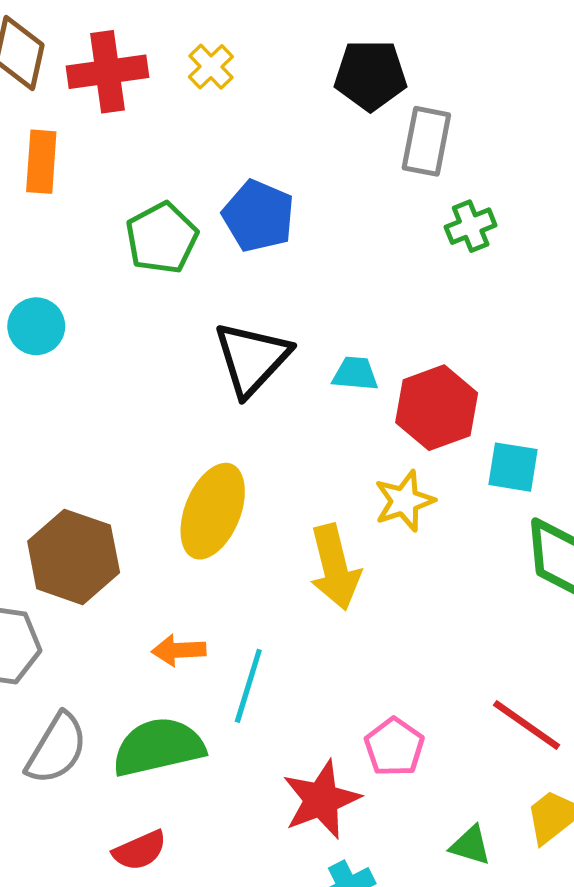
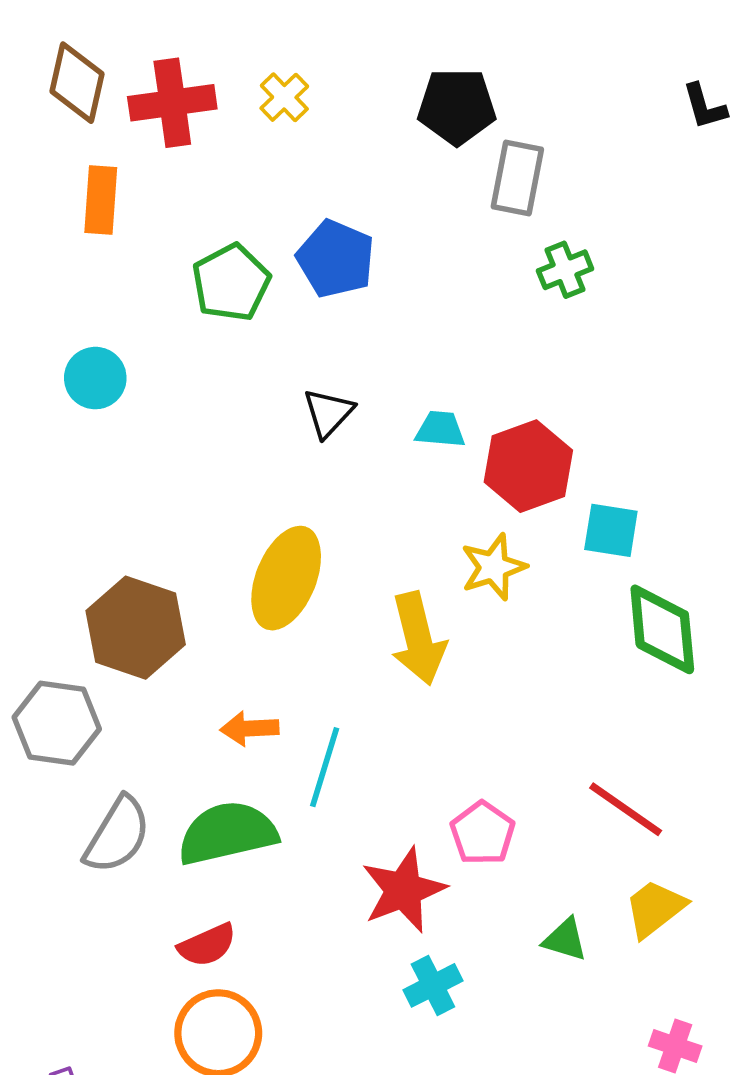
black triangle: (252, 358) -> (328, 413), size x0.6

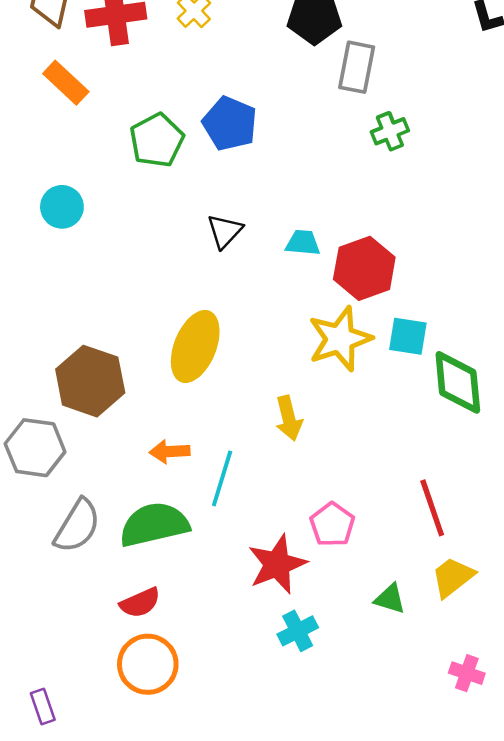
orange rectangle: (101, 200) -> (66, 83), turned -51
cyan square: (611, 530) -> (408, 336), moved
yellow star: (493, 567) -> (340, 339), size x1.4
yellow arrow: (418, 639) -> (289, 418), moved, size x0.7
red line: (626, 809) -> (432, 508), turned 36

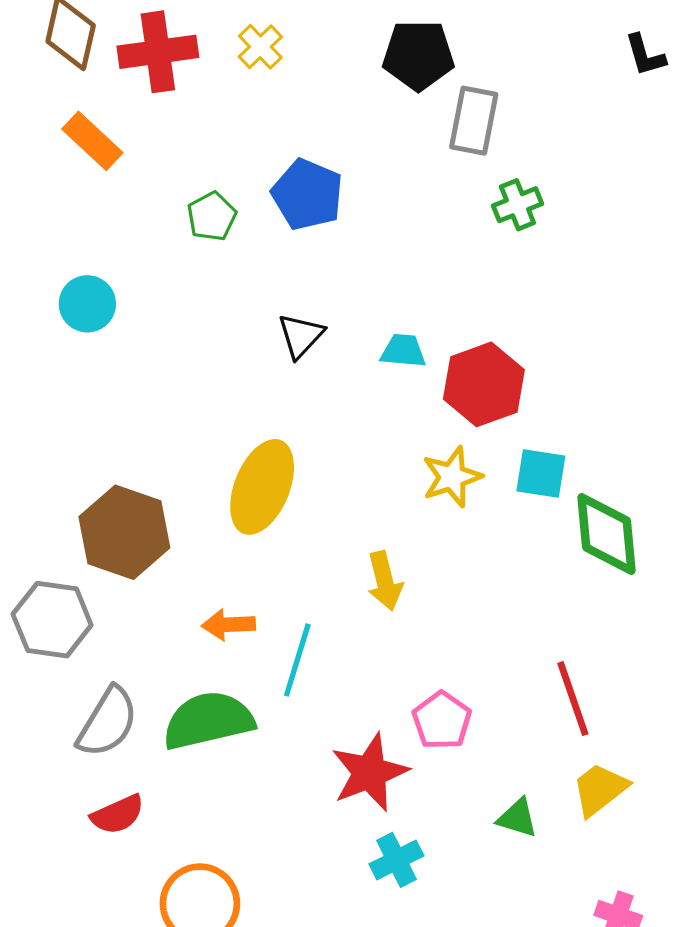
green pentagon: (157, 140) -> (212, 216), size x0.7
yellow star: (340, 339) -> (452, 477), size x0.7
red semicircle: (140, 603) -> (118, 815), moved

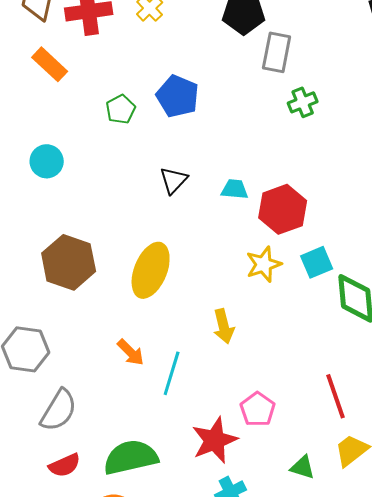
cyan square: (541, 473) -> (317, 262), turned -32
brown hexagon: (124, 532) -> (69, 262), moved
orange arrow: (228, 625) -> (131, 352), turned -132
green semicircle: (208, 720) -> (131, 457), moved

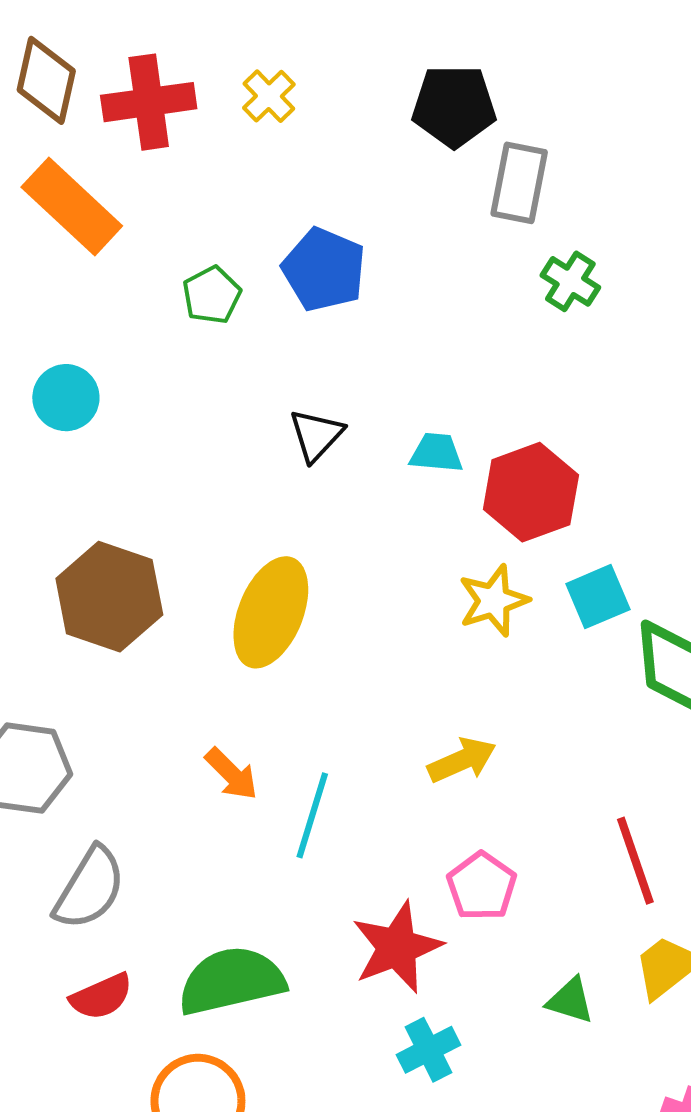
orange rectangle: (50, 64) -> (72, 206), size x1.4
green cross: (303, 102) -> (570, 281), turned -36
yellow arrow: (224, 326) -> (462, 760), moved, turned -100

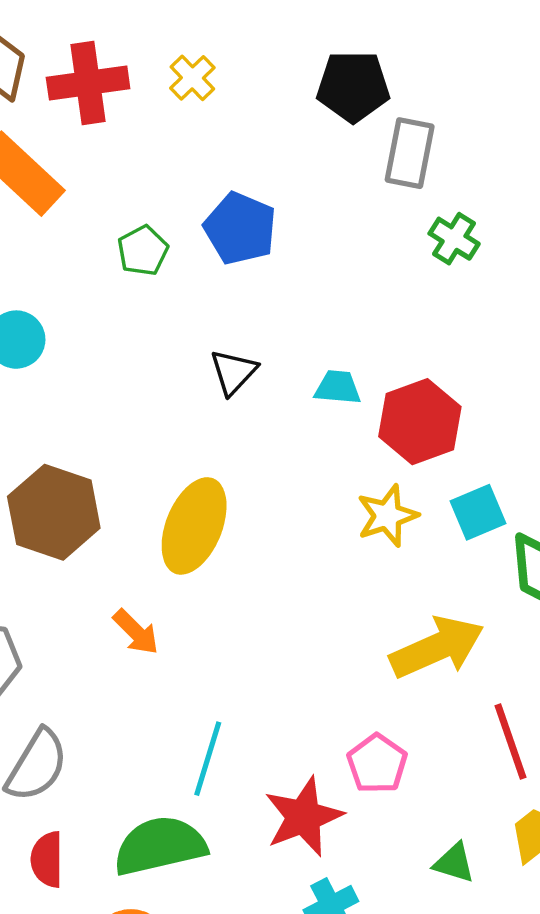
yellow arrow: (462, 760) -> (437, 647), moved, size x1.6
orange arrow: (231, 774) -> (136, 632), moved
cyan line: (312, 815) -> (208, 759), moved
red semicircle: (101, 997) -> (47, 859), turned 114

